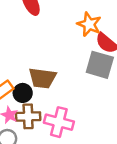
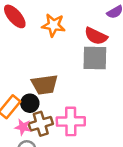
orange star: (89, 24) -> (53, 25), moved

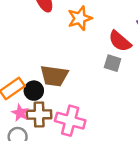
orange star: (53, 25) -> (80, 18), turned 30
gray square: (95, 58) -> (113, 63), size x0.6

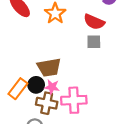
pink star: (20, 113) -> (52, 87), moved
brown cross: (39, 115) -> (47, 103), turned 30

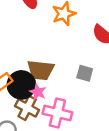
gray square: (94, 42) -> (85, 73), moved
black circle: (36, 85) -> (21, 85), size x1.5

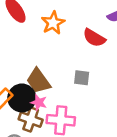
brown trapezoid: (41, 70) -> (38, 81), turned 56

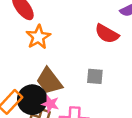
orange star: (53, 23) -> (38, 37), moved

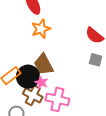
gray square: (95, 76) -> (96, 60), moved

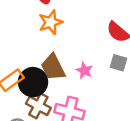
pink star: (41, 82) -> (84, 70), moved

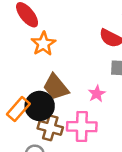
pink star: (84, 70) -> (97, 94), moved, turned 30

